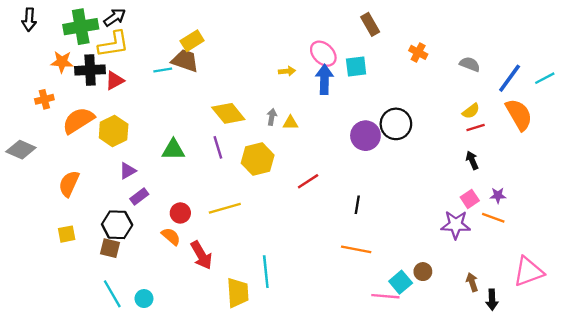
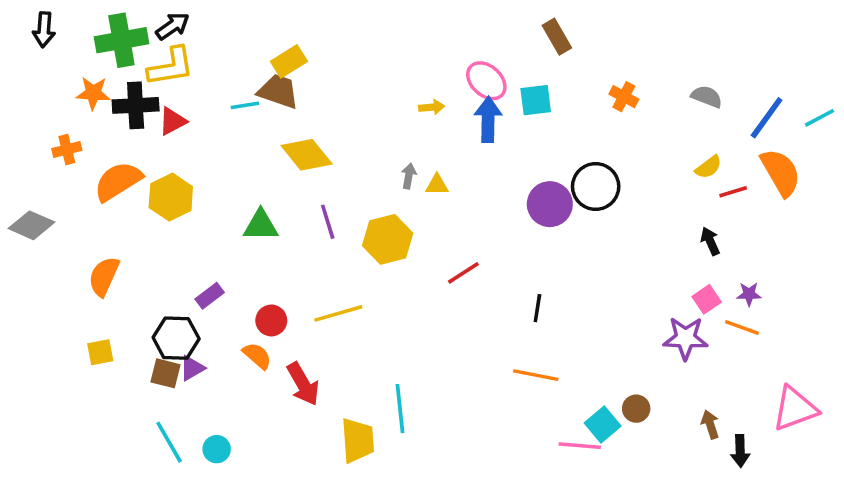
orange cross: (418, 52) -> (624, 97), moved
yellow diamond: (228, 113) -> (307, 155), moved
red line: (476, 127) -> (733, 192), moved
purple triangle: (128, 171) -> (192, 368), moved

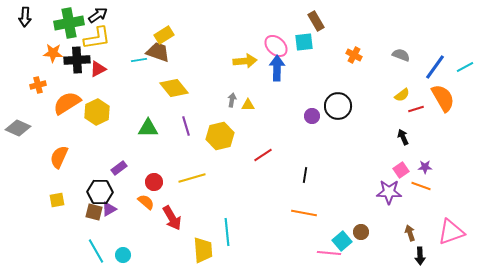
cyan square: (536, 100) -> (304, 42), moved
yellow arrow: (432, 107) -> (245, 61), size x1.6
purple circle: (550, 204) -> (312, 116), size x0.6
brown arrow: (710, 424) -> (410, 233), moved

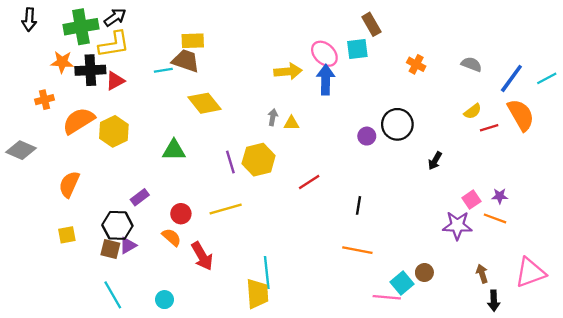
yellow rectangle: (164, 35) -> (193, 41), turned 30
purple line: (186, 126) -> (230, 162), moved
black arrow: (403, 137) -> (435, 161), moved, turned -126
yellow trapezoid: (203, 250) -> (257, 294), moved
cyan circle: (123, 255) -> (164, 300), moved

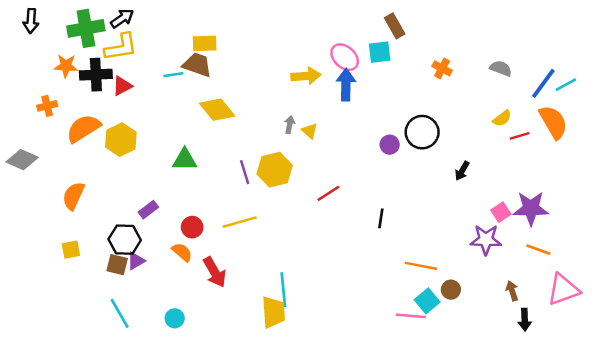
cyan line: (547, 78) -> (566, 85), moved
yellow triangle: (291, 123) -> (310, 131), turned 42
purple star: (500, 196) -> (531, 208), size x2.0
orange line: (495, 218) -> (538, 250), moved
orange line: (357, 250) -> (421, 266), moved

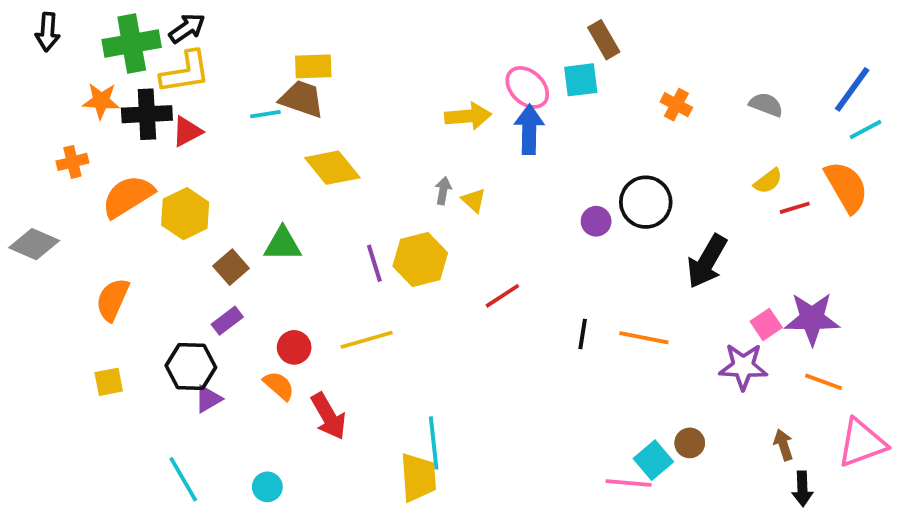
blue line: (543, 83) -> (852, 89), moved
black arrow: (462, 171) -> (707, 261), size x1.8
brown square: (117, 265) -> (231, 267), moved, turned 35
orange line: (421, 266) -> (644, 338), moved

